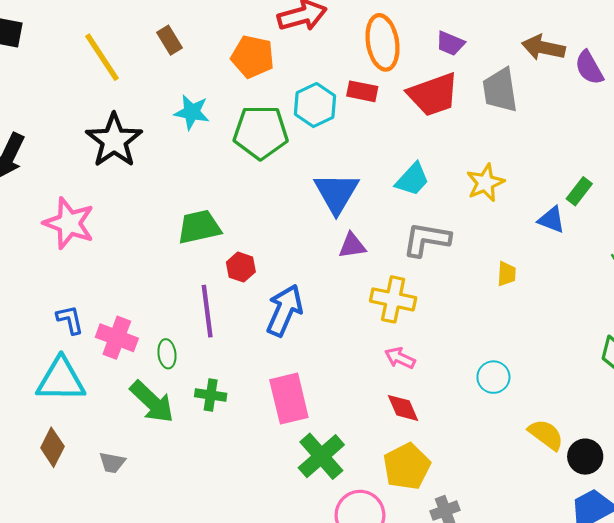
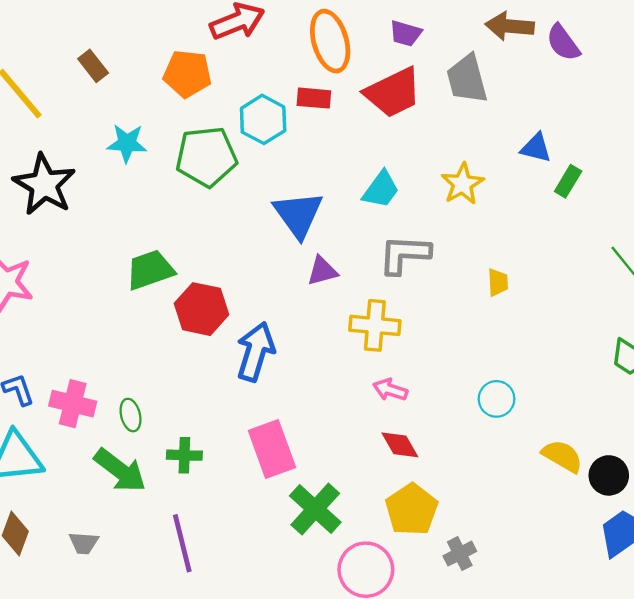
blue triangle: (551, 220) -> (536, 148), moved
red hexagon: (241, 267) -> (202, 309), size x1.6
purple line: (207, 311) -> (182, 543), moved

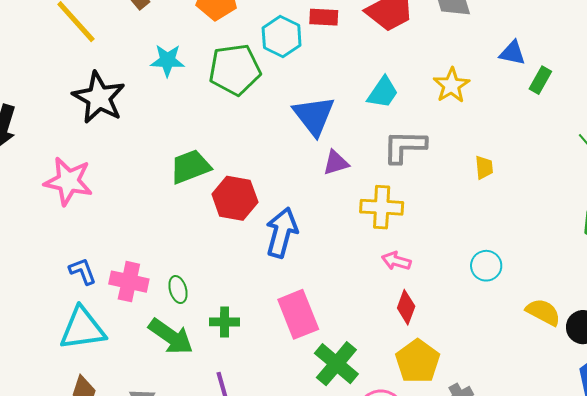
red diamond: (400, 445) -> (406, 307), turned 52

